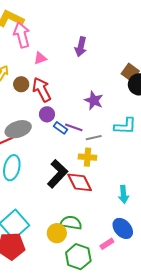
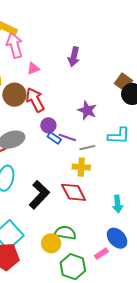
brown circle: (21, 84) -> (14, 95), size x1.5
purple circle: (47, 114) -> (48, 125), moved
black L-shape: (57, 174) -> (39, 195), moved

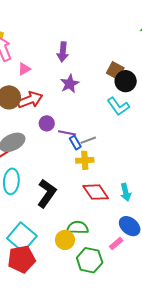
red arrow: (35, 100) -> (30, 100), turned 105
purple star: (87, 110) -> (70, 84), moved, turned 30
cyan L-shape: (119, 136) -> (118, 106), moved, turned 60
blue rectangle: (54, 138) -> (75, 143), moved, turned 32
red diamond: (74, 192) -> (96, 192), moved

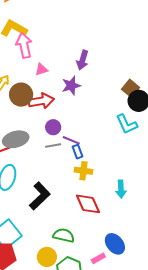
purple star: (70, 84) -> (71, 86), moved
gray line: (88, 140) -> (53, 145), moved
cyan arrow: (126, 192) -> (121, 189), moved
yellow circle: (65, 240) -> (47, 257), moved

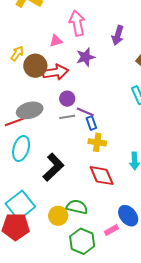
pink arrow: (24, 45) -> (77, 23), moved
purple arrow: (83, 60) -> (118, 35), moved
yellow circle: (47, 257) -> (58, 216), moved

